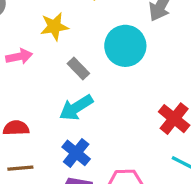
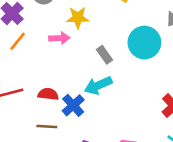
yellow star: (54, 27) -> (78, 18), moved
blue cross: (76, 153) -> (73, 105), moved

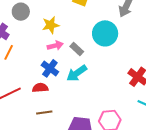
pink arrow: (59, 38) -> (55, 46), moved
blue cross: (73, 105) -> (50, 68), moved

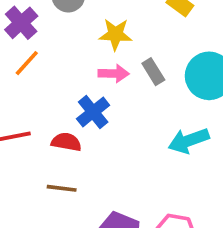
gray rectangle: (77, 49) -> (153, 72), moved
cyan arrow: (77, 73) -> (189, 141), moved

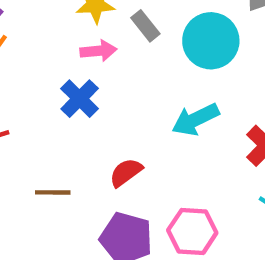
gray rectangle: (153, 72) -> (145, 26), moved
red semicircle: (66, 142) -> (126, 172), moved, turned -40

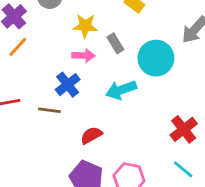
cyan arrow: (195, 119) -> (121, 90), moved
brown line: (53, 192) -> (49, 110), moved

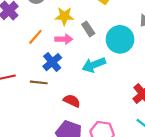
orange line: (18, 47) -> (35, 37), moved
red semicircle: (91, 135) -> (72, 101), turned 56

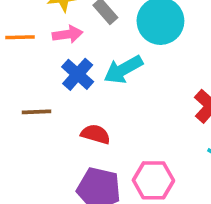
orange line: (35, 37) -> (20, 37), turned 56
blue cross: (52, 62) -> (78, 74), moved

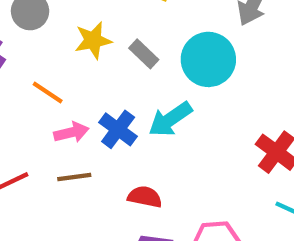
pink arrow: (68, 34) -> (71, 132), moved
orange line: (20, 37) -> (48, 92), turned 40

